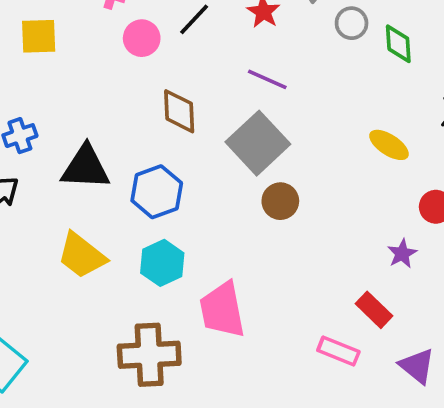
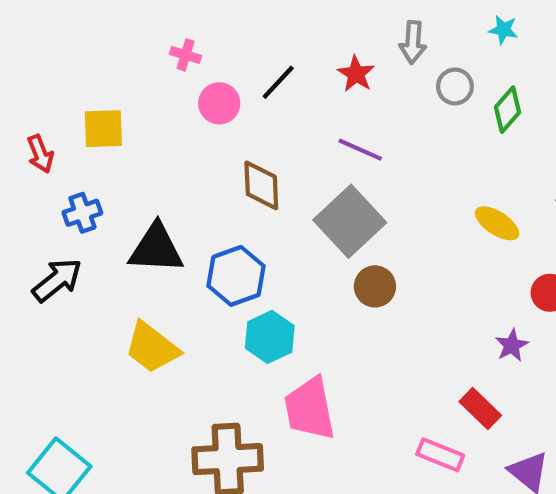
yellow square: (39, 36) -> (103, 129), moved
green diamond: (398, 44) -> (508, 110), turned 45
cyan hexagon: (162, 263) -> (270, 337), moved

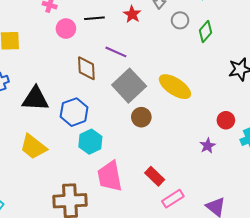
black line: (278, 82) -> (94, 18), turned 42
purple line: (360, 150) -> (116, 52), moved
yellow ellipse: (497, 223) -> (175, 87), moved, size x1.5
red rectangle: (480, 409) -> (155, 176), moved
pink rectangle: (440, 455) -> (173, 199), turned -55

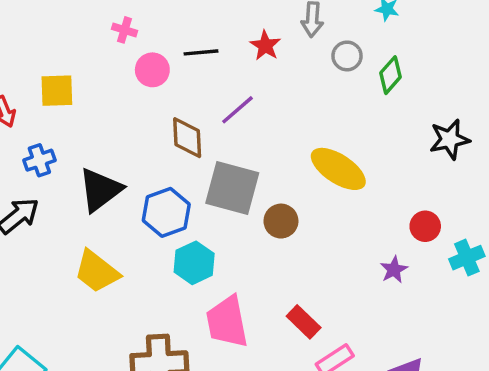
purple line: (116, 52) -> (238, 110), turned -65
gray square: (129, 86) -> (232, 188), moved, turned -32
black triangle: (35, 99) -> (100, 190), turned -40

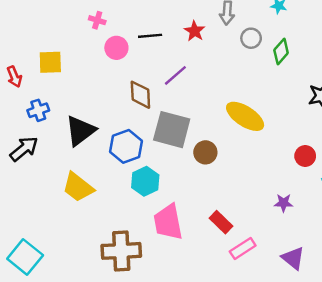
purple star: (394, 270) -> (284, 203), moved, turned 30

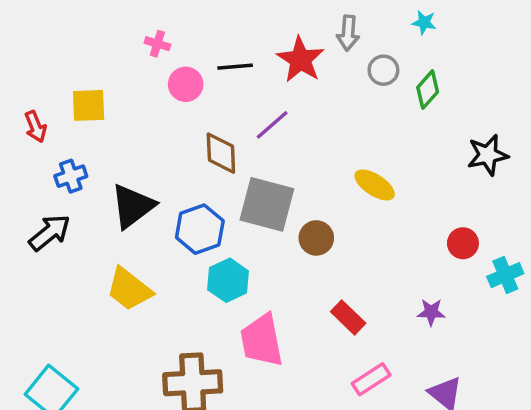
red star: (195, 31) -> (300, 60), size x1.5
yellow ellipse: (245, 116) -> (375, 185), size x0.7
red rectangle: (221, 222) -> (348, 317), moved

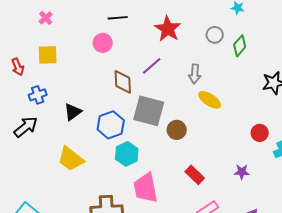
gray arrow: (348, 33) -> (195, 74), moved
pink cross: (157, 44) -> (46, 18), moved, turned 32
black line: (235, 67) -> (118, 18), moved
black triangle: (133, 206) -> (73, 112), size x0.7

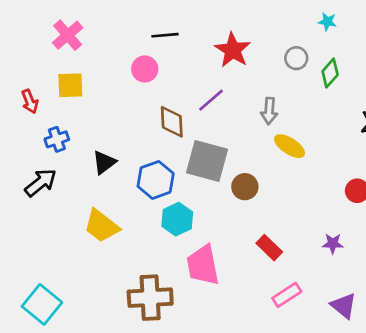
pink cross: (46, 18) -> (68, 35), size x1.6

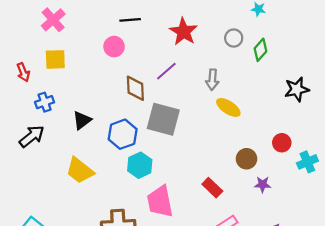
brown circle: (245, 187) -> (247, 159), moved

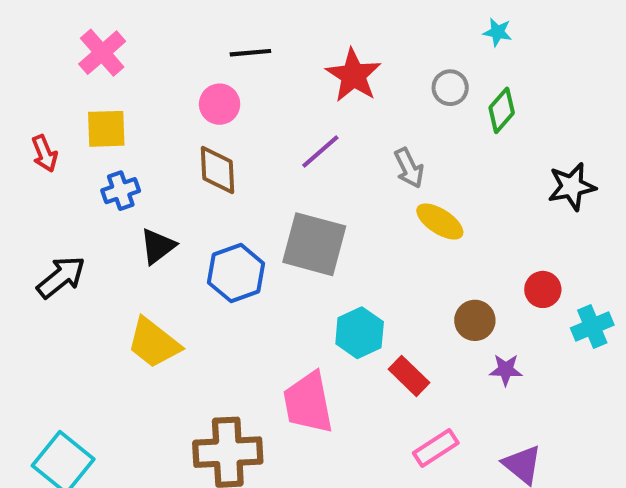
gray arrow: (212, 80) -> (409, 168), turned -30
brown diamond: (135, 88) -> (217, 170), moved
blue cross: (45, 102) -> (121, 191), moved
cyan hexagon: (140, 165) -> (360, 333), moved

